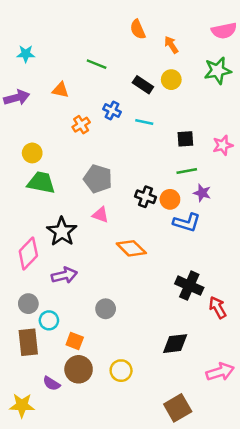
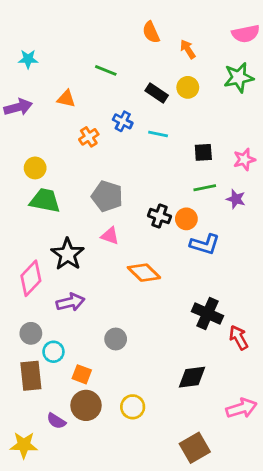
purple star: (202, 193) -> (236, 199), moved

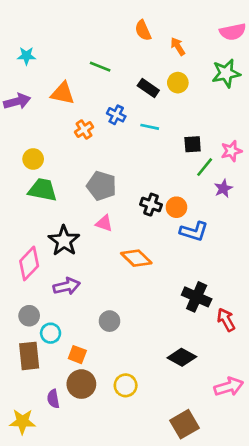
orange triangle: (66, 99) -> (63, 93), size x1.4
green line: (205, 188) -> (205, 167), moved, turned -40
purple star: (236, 199) -> (223, 188), turned 30
black diamond: (192, 377) -> (182, 357), turned 36
purple semicircle: (56, 421) -> (53, 399), turned 48

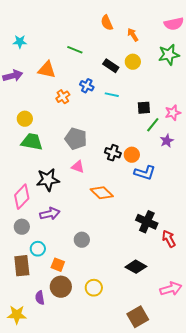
black star: (64, 241) -> (48, 180), turned 30
gray circle: (29, 316) -> (22, 227), moved

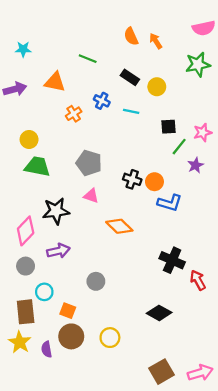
orange semicircle: (107, 23) -> (131, 36), moved
yellow circle: (133, 62) -> (157, 87), moved
pink arrow: (171, 289) -> (200, 373), moved
yellow star: (17, 315) -> (20, 342), moved, turned 30

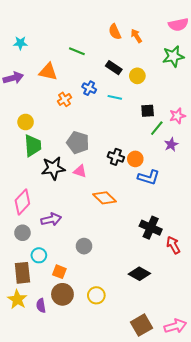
green trapezoid: (37, 166) -> (33, 146), turned 75
black star: (56, 211) -> (53, 168), moved

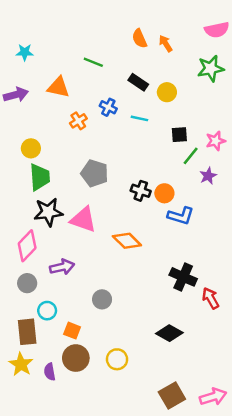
black star: (53, 168) -> (48, 212), moved
pink triangle: (80, 171) -> (83, 220), moved, size x1.6

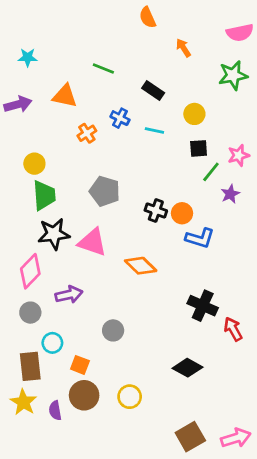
orange semicircle: (139, 39) -> (148, 17), moved
yellow circle: (167, 92) -> (194, 114), moved

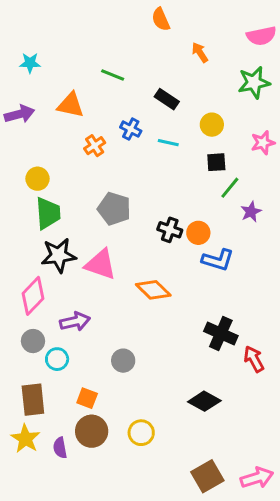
pink star: (239, 155) -> (263, 143), moved
cyan circle: (52, 343) -> (57, 359), moved

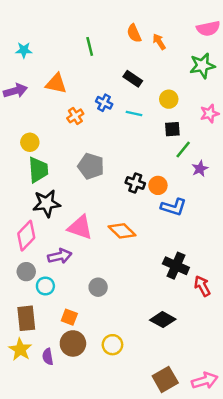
orange semicircle: (161, 19) -> (134, 33), moved
green line: (113, 75) -> (90, 46), moved, turned 54
pink triangle: (101, 264) -> (80, 227), moved

